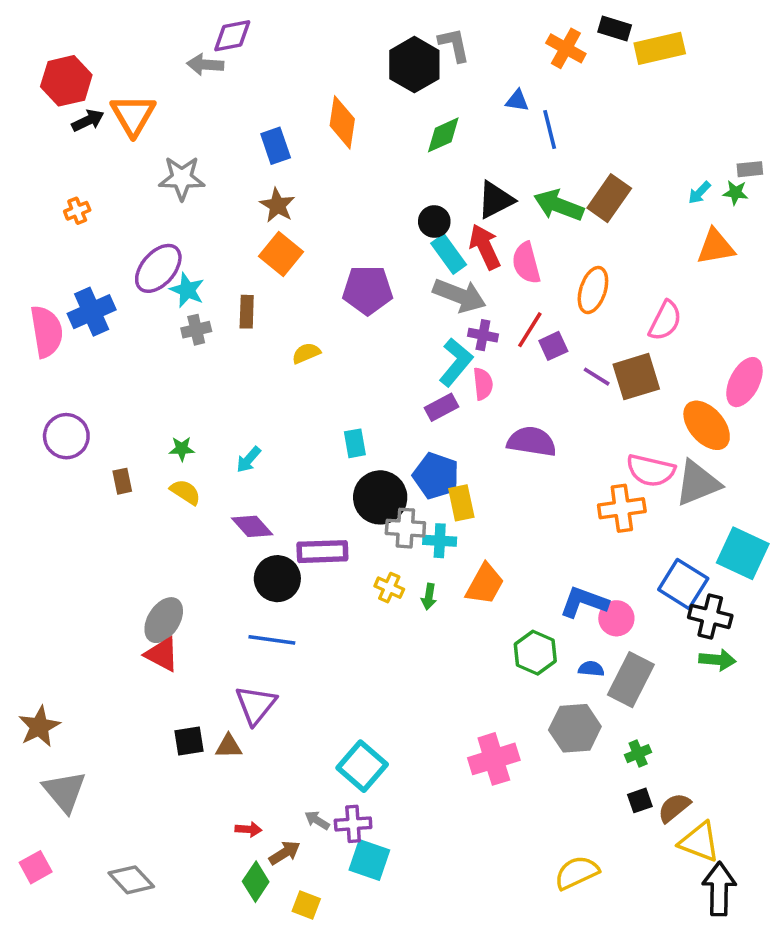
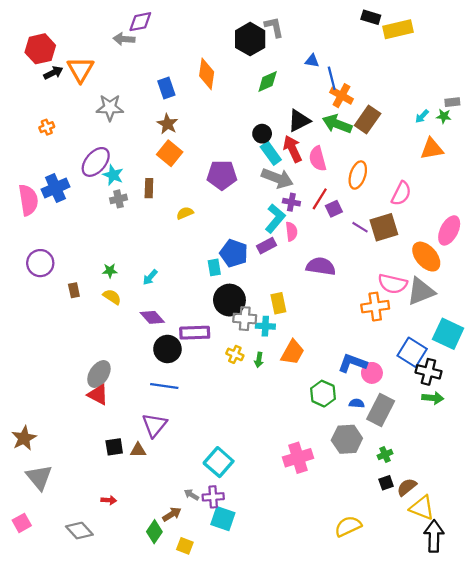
orange cross: (566, 48) -> (341, 96), moved
blue pentagon: (436, 476) -> (234, 253), moved
red arrow: (248, 829) -> (109, 500), moved

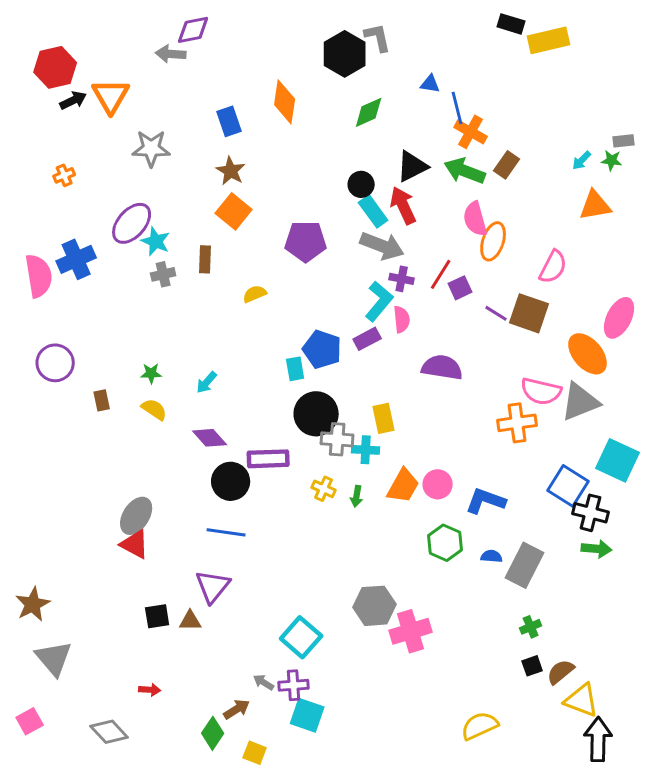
brown rectangle: (368, 120) -> (507, 165), size x0.7
pink semicircle: (318, 159) -> (475, 219), moved
brown square: (384, 227) -> (529, 313), turned 36
pink circle: (372, 373) -> (438, 484), moved
gray hexagon: (347, 439) -> (375, 606), moved

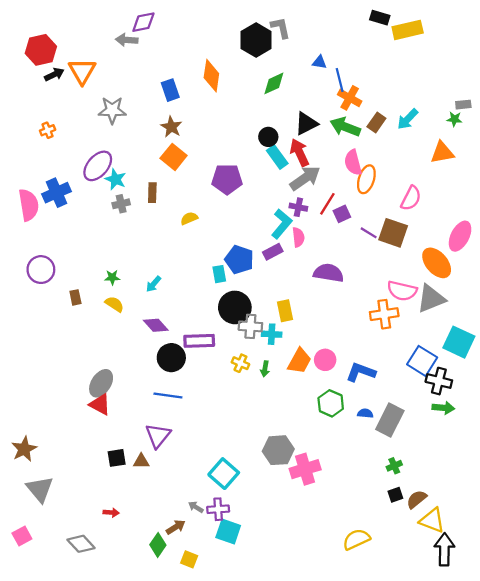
cyan arrow: (582, 160) -> (408, 119), moved, size x1.5
gray arrow: (382, 246) -> (305, 178), moved, turned -56

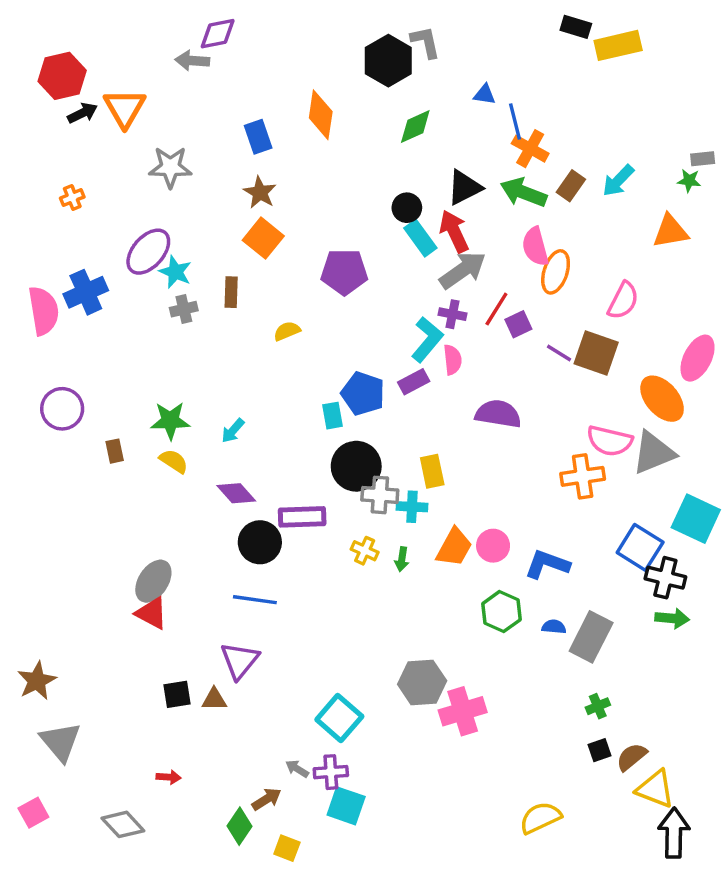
green star: (112, 277) -> (170, 421), size x1.6

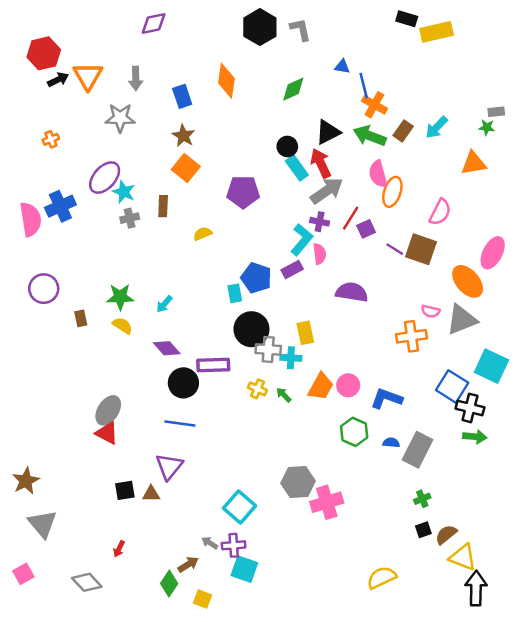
gray arrow: (192, 61) -> (136, 78), moved, turned -95
black hexagon: (388, 61) -> (260, 27), moved
pink semicircle: (610, 441) -> (431, 311), size x0.6
green arrow: (402, 559) -> (284, 395), turned 126
red arrow: (169, 777) -> (119, 549), turned 112

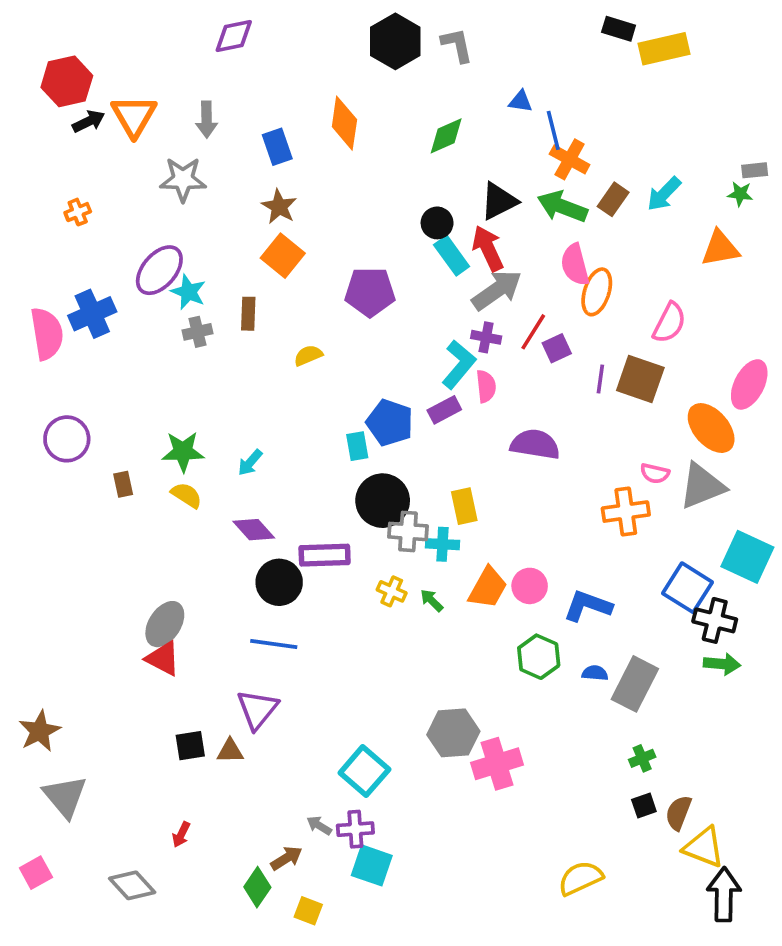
purple line: (395, 249) -> (600, 379), turned 66
brown semicircle: (446, 535) -> (678, 813), turned -30

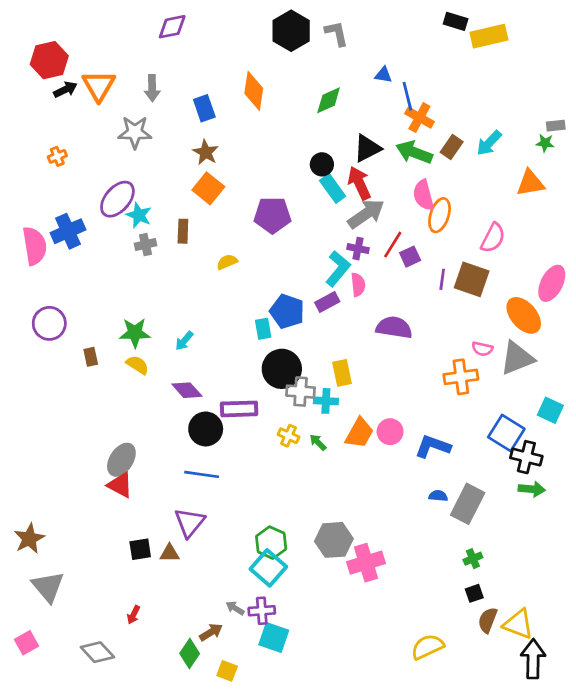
cyan square: (747, 557) -> (550, 410), size x0.7
green hexagon: (539, 657) -> (271, 543), moved
brown semicircle: (678, 813) -> (488, 620), moved

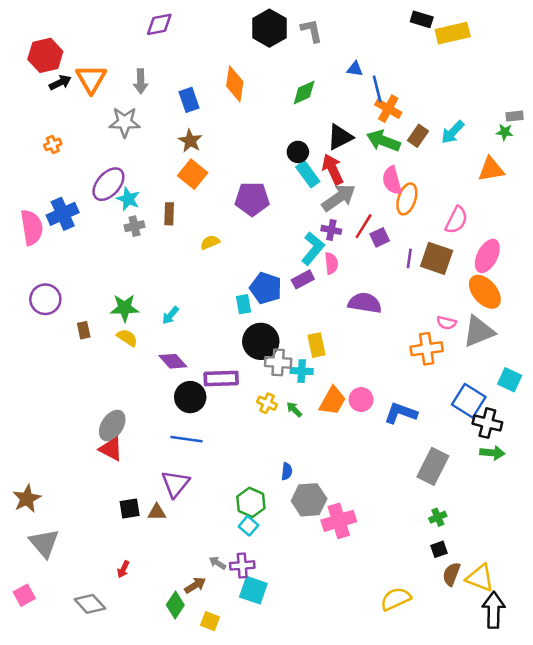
pink ellipse: (552, 283) -> (487, 256), moved
blue semicircle: (438, 496) -> (287, 471), moved, turned 91
cyan square: (268, 568) -> (248, 526), size x0.6

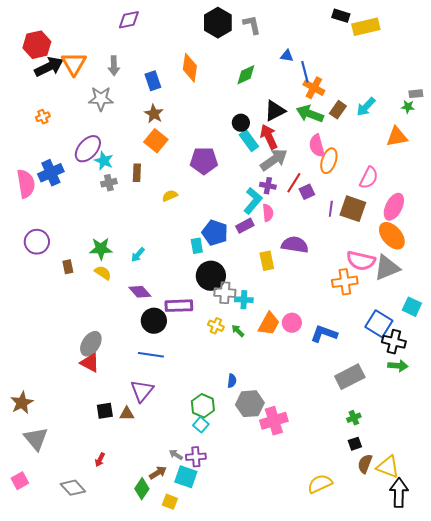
black arrow: (60, 83) -> (49, 67), size x1.6
pink semicircle: (446, 323) -> (361, 261), size x1.8
yellow rectangle: (316, 345) -> (267, 261), moved
gray rectangle: (433, 466) -> (350, 377), turned 36
cyan square: (253, 590) -> (186, 477), moved

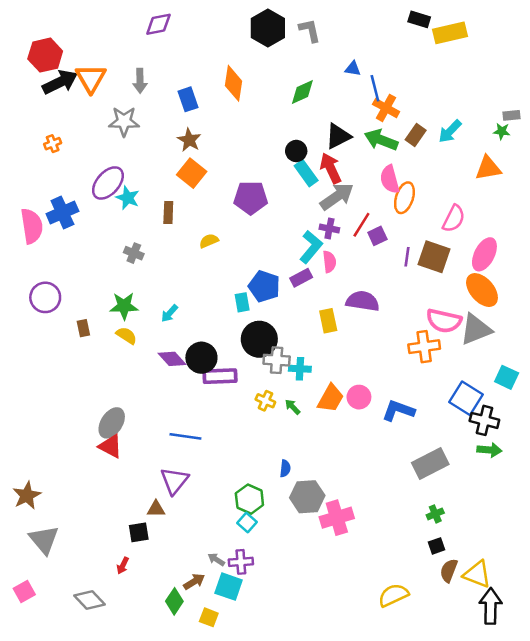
gray cross: (109, 183) -> (134, 253), moved, turned 35
black circle: (154, 321) -> (201, 358), moved
black square: (105, 411) -> (139, 532), moved

